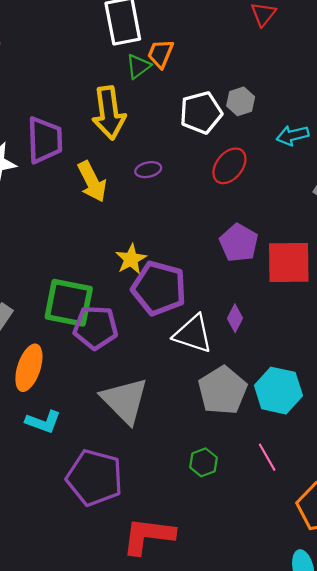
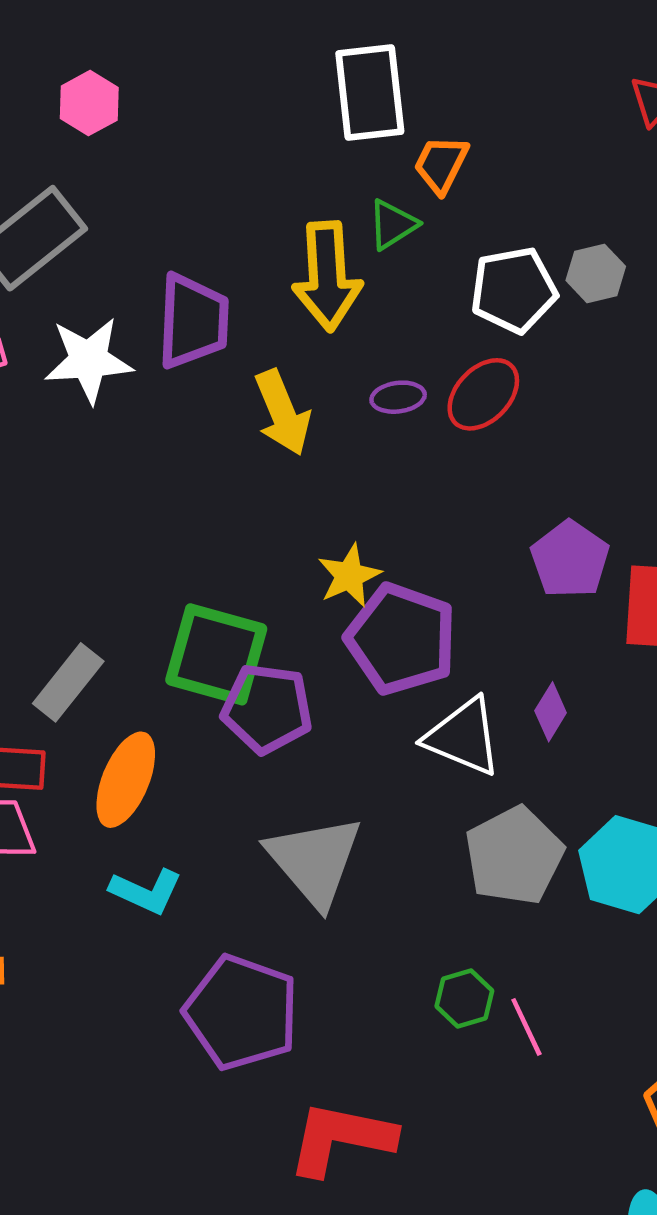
green triangle: (138, 66) -> (393, 224), moved
red ellipse: (229, 166) -> (483, 394), moved
pink line: (267, 457) -> (526, 1027), moved

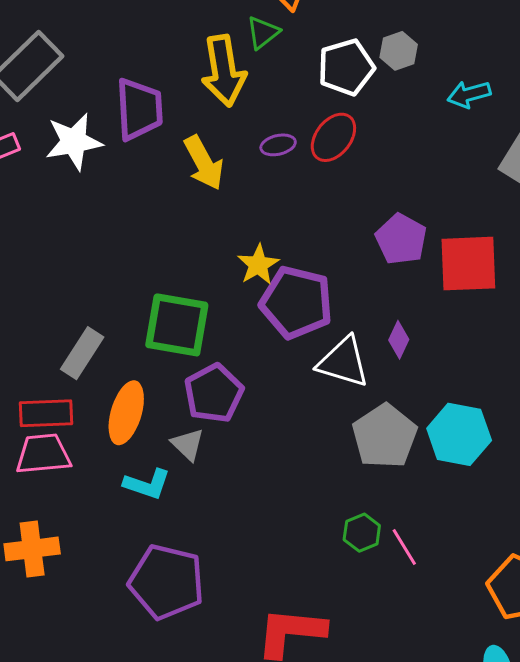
purple pentagon: (267, 709) -> (214, 393), moved, turned -30
gray triangle: (315, 861) -> (188, 445), moved, size x0.5
purple pentagon: (242, 1012) -> (167, 582), moved

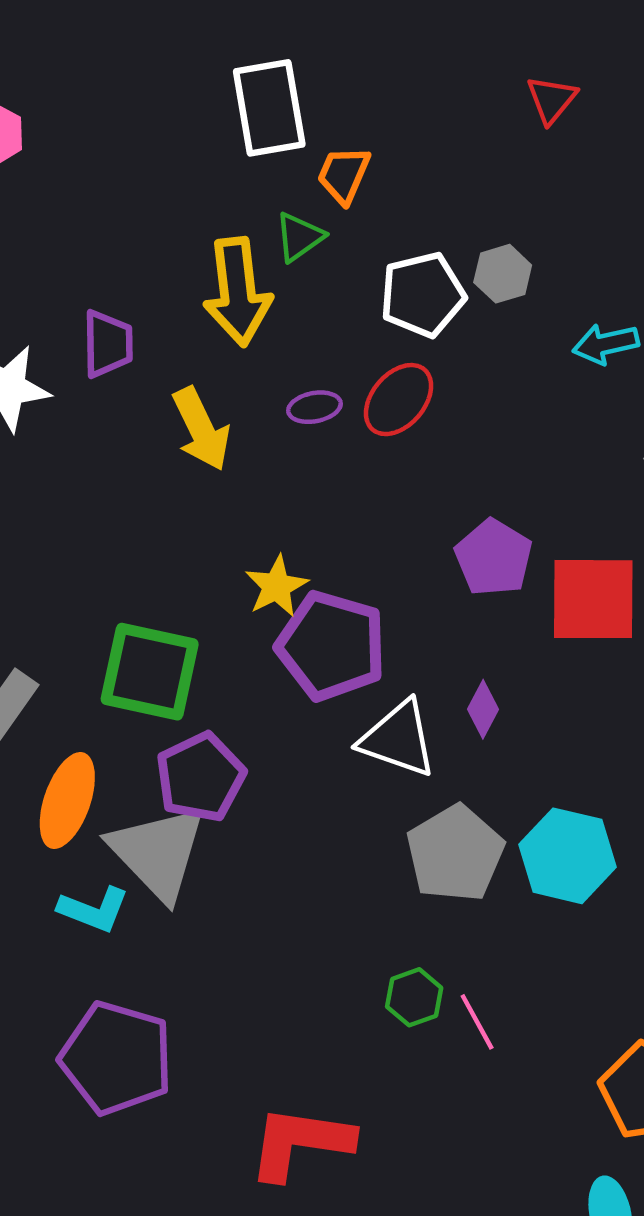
purple trapezoid: (139, 109) -> (108, 344), size x0.7
gray triangle: (188, 445) -> (158, 853), size x2.0

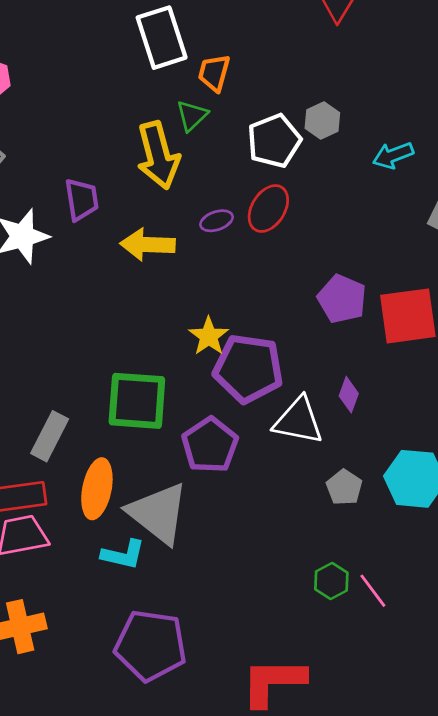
yellow arrow: (201, 429) -> (148, 245), turned 126
purple pentagon: (200, 777) -> (210, 445), moved
gray pentagon: (455, 854) -> (344, 487), size x0.6

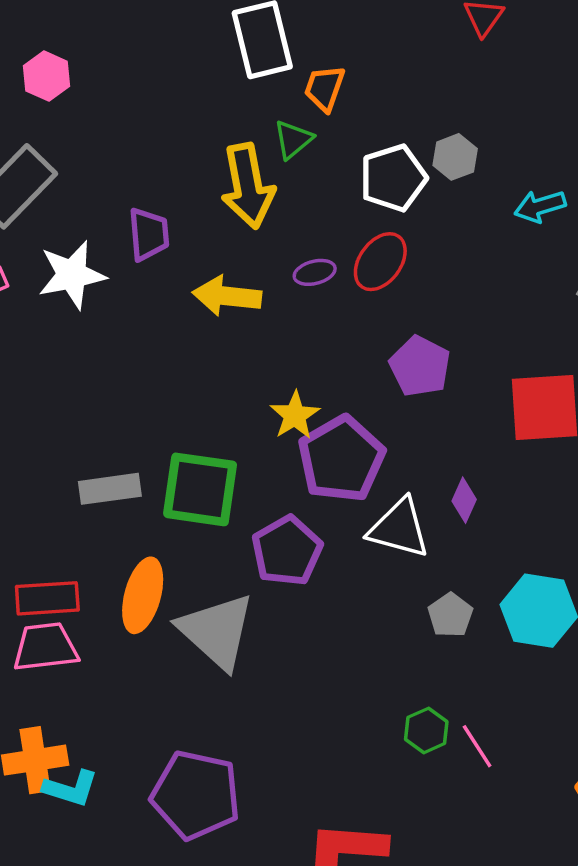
purple pentagon: (342, 299) -> (420, 366), moved
purple pentagon: (248, 369) -> (341, 459), turned 30
gray rectangle: (50, 436) -> (110, 489), moved, turned 51
cyan L-shape: (123, 555) -> (71, 788), moved

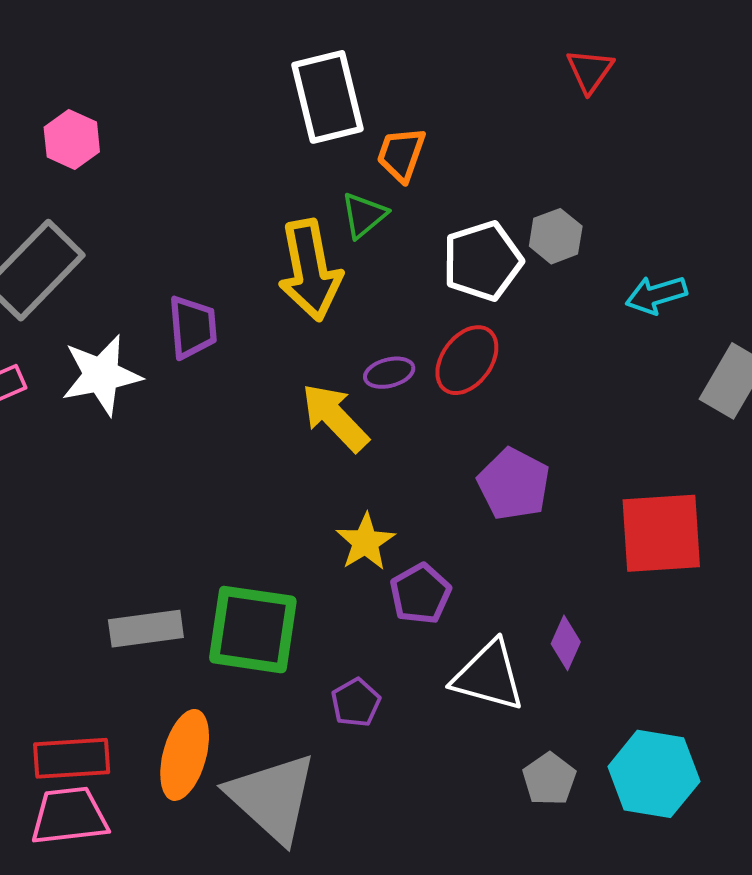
yellow arrow: (227, 296) -> (335, 417), moved, turned 40
purple pentagon: (341, 459) -> (420, 594), size x0.6
purple pentagon: (287, 551) -> (356, 703), size x0.6

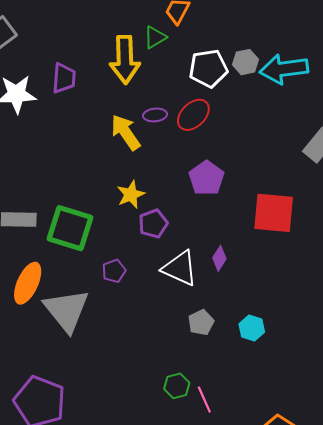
cyan arrow: (656, 295) -> (284, 69), moved, size x1.6
cyan hexagon: (654, 774) -> (252, 328), size x0.6

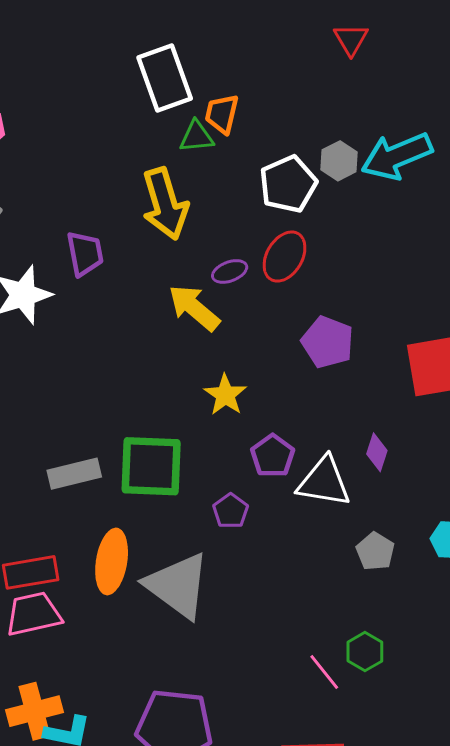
green triangle: (155, 37) -> (196, 137), moved, turned 40
purple pentagon: (153, 224) -> (273, 456), moved
pink line: (204, 400) -> (324, 672), moved

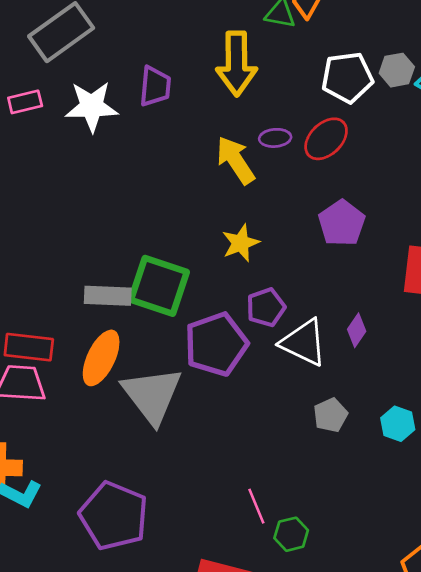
gray rectangle: (74, 474) -> (108, 296), moved
purple pentagon: (231, 511) -> (216, 344), size x2.0
green hexagon: (365, 652) -> (291, 534), moved

